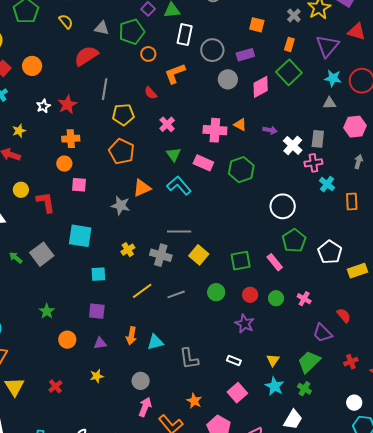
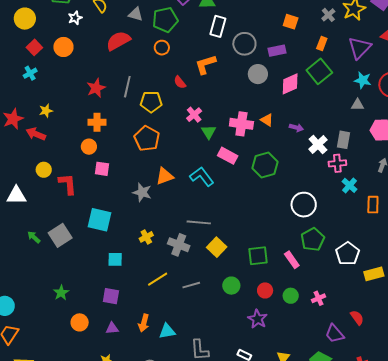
orange circle: (148, 54) -> (162, 48), moved
gray line: (105, 89) -> (127, 87), moved
white star: (43, 106) -> (75, 18), moved
green triangle: (174, 154) -> (209, 132), moved
pink cross: (304, 299) -> (319, 298), turned 32

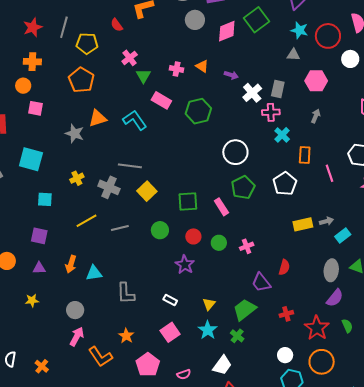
pink cross: (241, 124) -> (177, 69), size x0.6
white pentagon: (348, 254) -> (285, 184), moved
red semicircle: (357, 318) -> (284, 267), turned 49

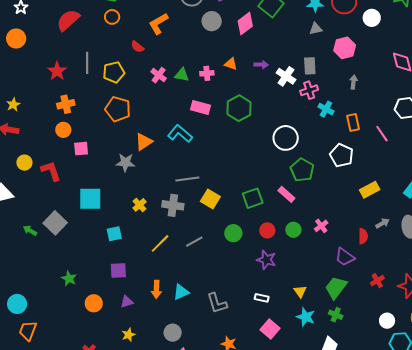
green triangle: (143, 76) -> (182, 75), moved, turned -35
gray arrow: (326, 221) -> (382, 223), moved

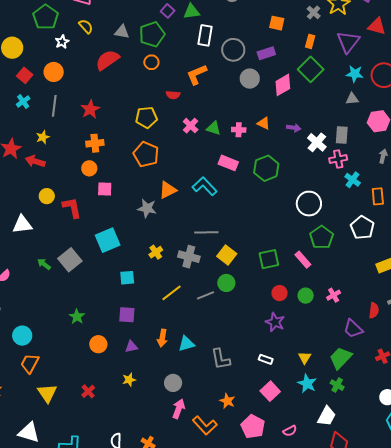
red semicircle: (137, 47) -> (173, 95), turned -40
gray line: (87, 63) -> (54, 106), moved
cyan square: (90, 199) -> (108, 240), turned -30
green circle: (233, 233) -> (226, 283), moved

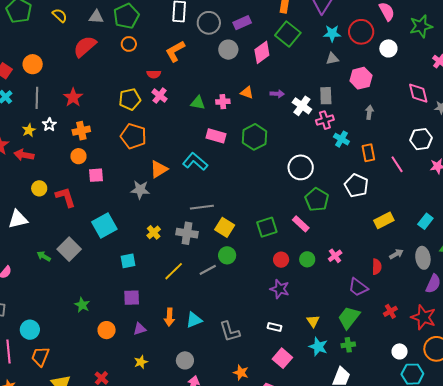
white star: (62, 42) -> (49, 125), moved
pink cross: (191, 126) -> (160, 96), moved
green cross: (337, 385) -> (348, 345), turned -32

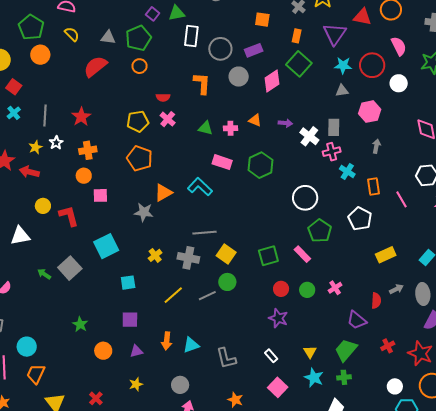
orange L-shape: (175, 51) -> (202, 83), moved, turned 120
orange circle: (33, 64) -> (40, 55), moved
white rectangle: (274, 327) -> (271, 356), turned 32

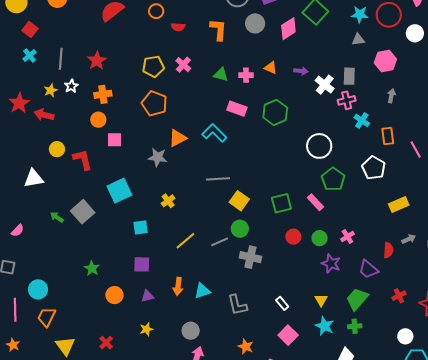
red semicircle: (163, 97) -> (178, 27), moved
gray cross: (188, 258) -> (250, 257), moved
purple star: (278, 318) -> (331, 264), moved

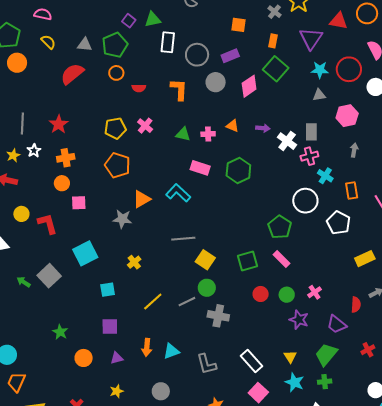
white circle: (319, 146) -> (305, 201), moved
green pentagon: (333, 179) -> (280, 227), moved
white rectangle: (282, 303) -> (251, 361), size x1.6

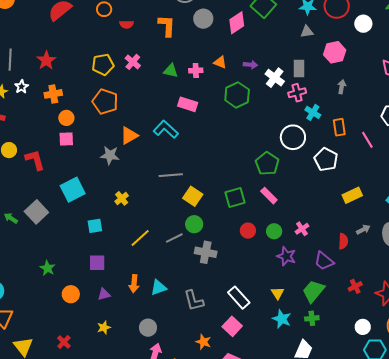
green hexagon: (238, 170) -> (237, 95), moved
orange circle: (62, 183) -> (66, 118), moved
pink square: (258, 393) -> (232, 326), moved

